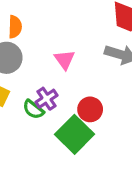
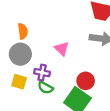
purple cross: (47, 99) -> (42, 73), moved, turned -35

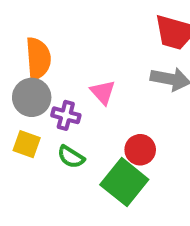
orange semicircle: (23, 31) -> (38, 58), size x1.5
purple cross: (42, 73) -> (66, 115), moved

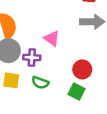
green square: (124, 182) -> (76, 92), size x0.6

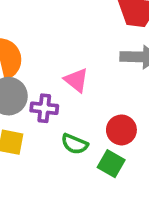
green semicircle: (40, 83) -> (75, 144), moved

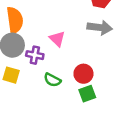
green square: (111, 164) -> (87, 94), moved, turned 35

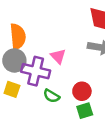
purple cross: (35, 55) -> (36, 71), size x1.6

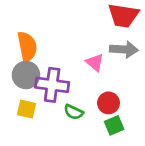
pink triangle: (58, 56) -> (95, 63), moved

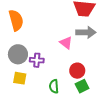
orange semicircle: (27, 47) -> (16, 20), moved
purple cross: (52, 85) -> (37, 60), size x0.6
green semicircle: (74, 112) -> (54, 86), moved, turned 64

